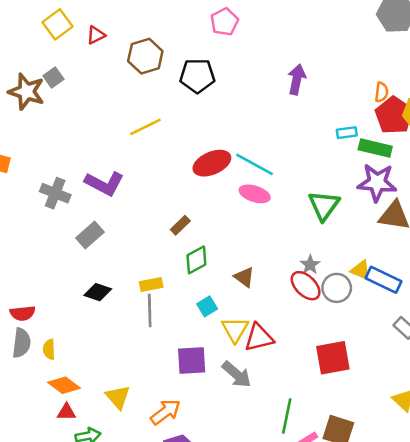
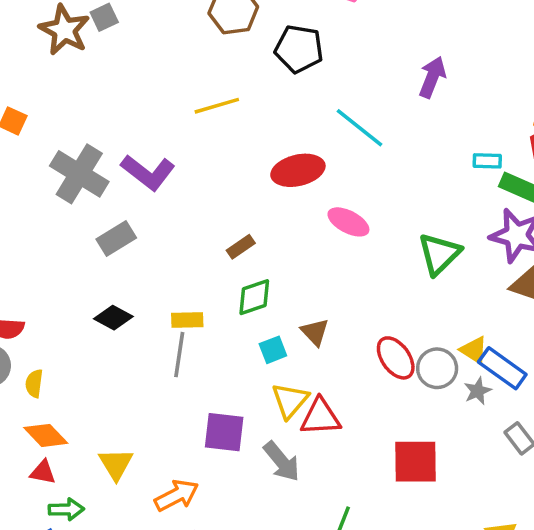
cyan line: (254, 164) -> (360, 128), moved
gray cross: (55, 193) -> (79, 174), size x1.4
gray star: (310, 265) -> (478, 391), moved
cyan square: (207, 306) -> (273, 350), moved

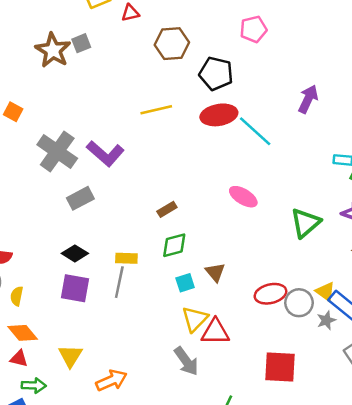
red ellipse: (298, 170) -> (219, 115), moved
red ellipse: (396, 358) -> (270, 294), turned -72
purple square: (224, 432) -> (75, 288), moved

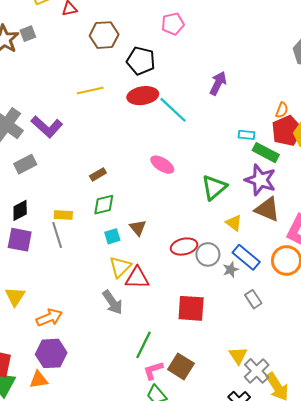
black diamond: (75, 253) -> (20, 210), turned -60
gray line: (119, 282) -> (57, 235), turned -30
yellow triangle: (325, 292) -> (234, 223), moved

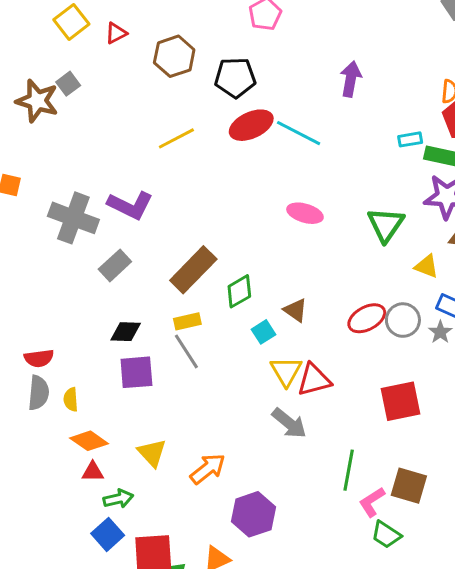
brown rectangle: (98, 174) -> (193, 270), moved, size x2.0
black diamond: (20, 210) -> (126, 332), turned 45
purple hexagon: (51, 353) -> (253, 514), moved

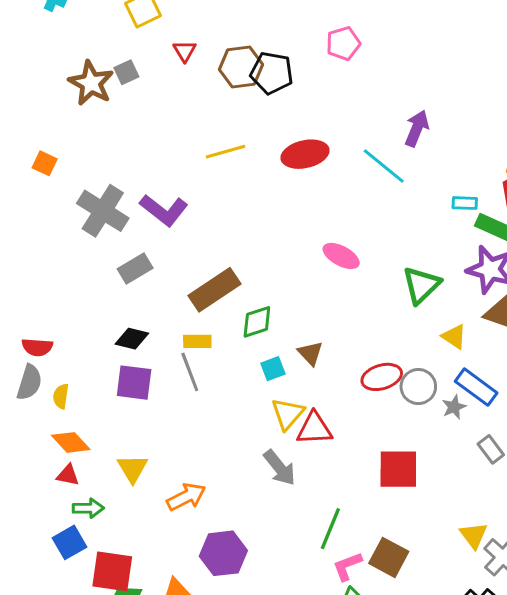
red triangle: (116, 33) -> (185, 51), moved, turned -45
black pentagon: (235, 78) -> (272, 73), moved
cyan line: (299, 133) -> (384, 166), moved

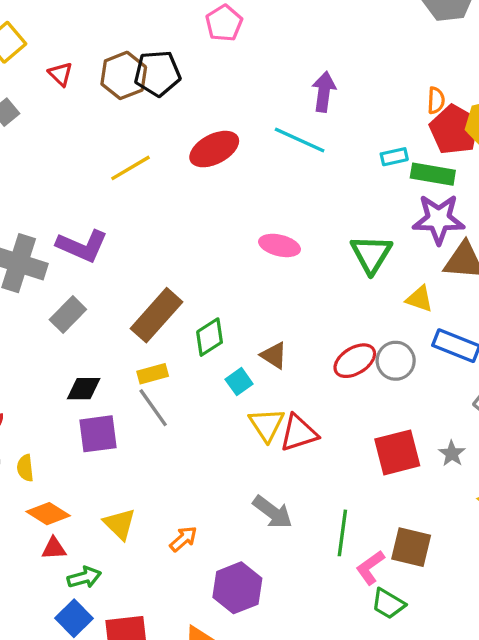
gray star: (454, 407) -> (452, 454), moved
gray arrow: (280, 468) -> (273, 512), moved
orange arrow: (186, 497) -> (183, 539), size x0.7

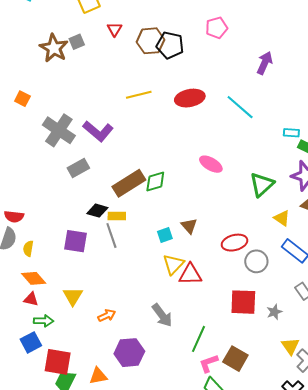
purple arrow: (324, 92) -> (265, 63), moved
green diamond: (210, 337) -> (155, 181), moved
gray circle: (396, 361) -> (256, 261), moved
black diamond: (84, 389) -> (97, 211), moved

